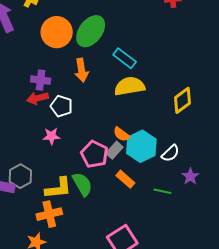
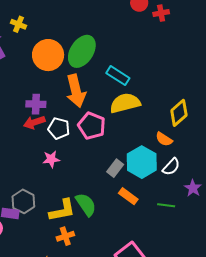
orange arrow: (82, 70) -> (76, 91), size x1.4
orange semicircle: (121, 134) -> (164, 139), moved
pink pentagon: (94, 154) -> (92, 126), moved
orange cross: (49, 214) -> (65, 236), moved, size x0.7

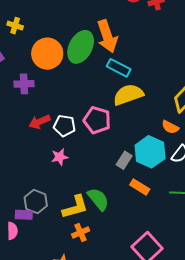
orange arrow: (76, 91) -> (107, 36), moved
purple cross: (36, 104) -> (24, 84), moved

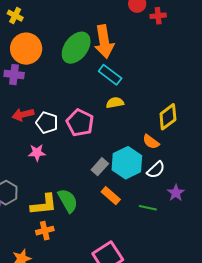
orange circle: (47, 54) -> (26, 49), moved
yellow semicircle: (128, 95) -> (115, 103), size x0.6

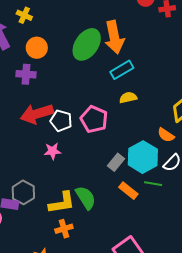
orange circle: (26, 49) -> (37, 48), size x0.7
cyan rectangle: (110, 75) -> (122, 70), turned -65
red arrow: (23, 115) -> (37, 114), size x1.5
green line: (148, 208) -> (153, 184), moved

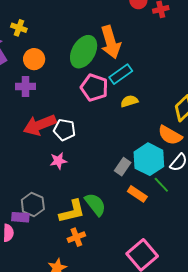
pink pentagon: (94, 119) -> (94, 88), moved
orange semicircle: (166, 135) -> (170, 135), size x1.4
green line: (153, 184) -> (161, 185), turned 42

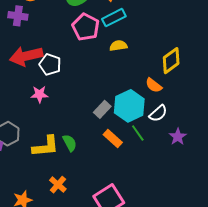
orange semicircle: (170, 135) -> (154, 85), size x0.7
green semicircle: (95, 204) -> (70, 143), size x0.7
orange cross: (76, 237) -> (58, 185), moved, turned -36

